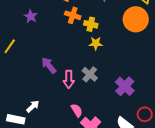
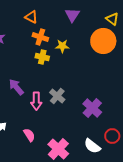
yellow cross: (91, 24) -> (42, 57), moved
yellow star: (96, 43) -> (62, 46), moved
pink semicircle: (77, 110) -> (29, 135), moved

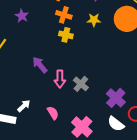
yellow star: (62, 46) -> (94, 20), moved
gray cross: (57, 96) -> (81, 84), moved
purple cross: (92, 108) -> (116, 98), moved

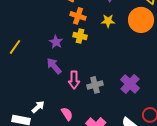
purple star: (22, 16) -> (56, 42), moved
gray cross: (81, 84) -> (95, 85), turned 35
purple cross: (116, 98) -> (130, 84), moved

